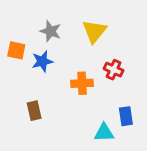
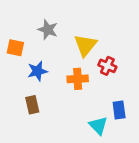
yellow triangle: (94, 31) -> (85, 45), moved
blue star: (42, 61) -> (37, 71), moved
cyan triangle: (104, 133) -> (98, 126), turned 48

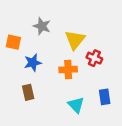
cyan triangle: (98, 126) -> (76, 105), moved

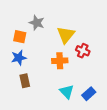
orange square: (13, 42) -> (20, 37), moved
blue star: (33, 63) -> (19, 58), moved
blue rectangle: (105, 97) -> (89, 94), moved, turned 56

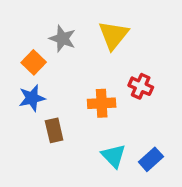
yellow triangle: (66, 35) -> (114, 35), moved
orange square: (20, 37) -> (34, 62), turned 32
brown rectangle: (25, 81) -> (54, 130), moved

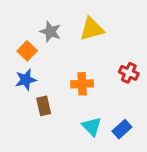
yellow triangle: (114, 35) -> (92, 29), turned 36
red cross: (141, 86) -> (129, 73), moved

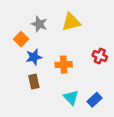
blue star: (26, 80) -> (34, 57), moved

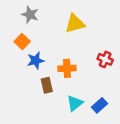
gray star: (39, 24) -> (30, 15), moved
brown rectangle: (34, 82) -> (47, 85), moved
cyan triangle: (71, 98) -> (75, 103), turned 35

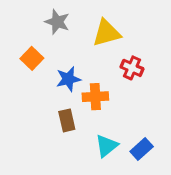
gray star: (30, 15) -> (57, 22), moved
red cross: (105, 59) -> (132, 68), moved
blue star: (36, 61) -> (68, 79), moved

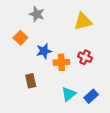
yellow triangle: (107, 33) -> (83, 21), moved
red cross: (132, 68) -> (85, 57), moved
brown rectangle: (67, 120) -> (31, 81), moved

